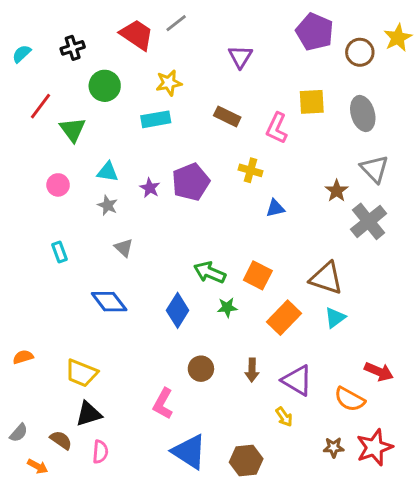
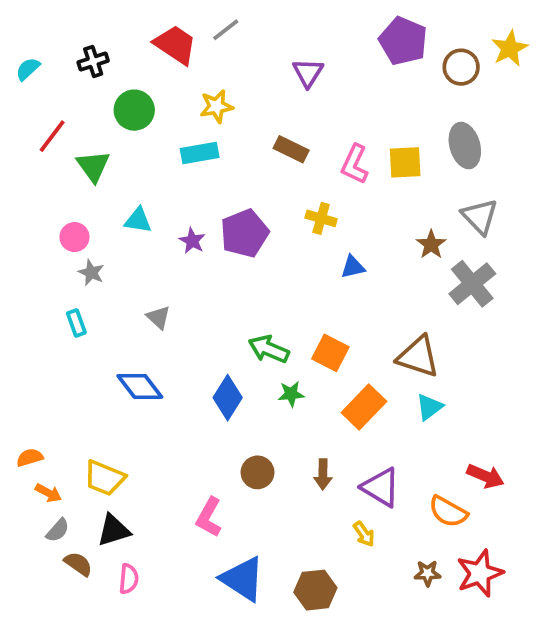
yellow square: (312, 102) -> (405, 162), moved
gray star: (108, 205) -> (91, 273), moved
gray semicircle: (19, 433) -> (58, 530), moved
orange arrow: (38, 466) -> (48, 493), moved

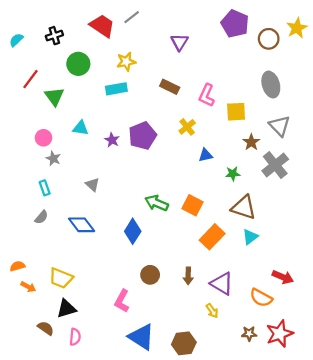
yellow square: (405, 162) -> (236, 112), moved
yellow cross: (321, 218) -> (187, 127), turned 35
green star: (291, 394) -> (233, 174), moved
gray semicircle: (58, 530) -> (41, 217), moved

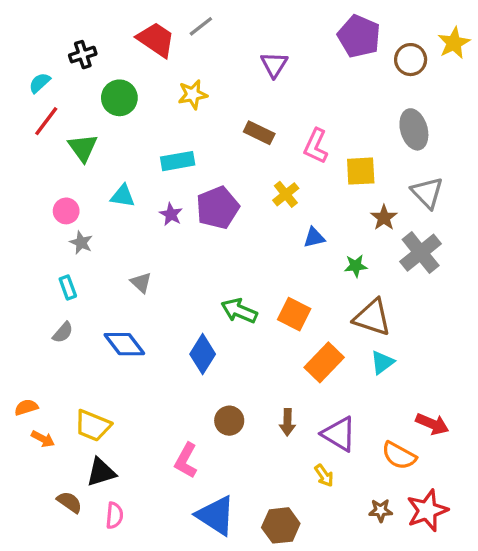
cyan semicircle: (16, 40) -> (40, 83), moved
cyan rectangle: (116, 89) -> (178, 161), moved

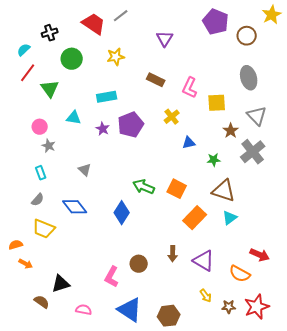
yellow star: (454, 43) -> (272, 15), moved
brown circle: (229, 421) -> (139, 264), moved
yellow trapezoid: (93, 426) -> (44, 229), moved
yellow arrow: (324, 476) -> (206, 296), moved
pink semicircle: (114, 515) -> (84, 310), moved, turned -84

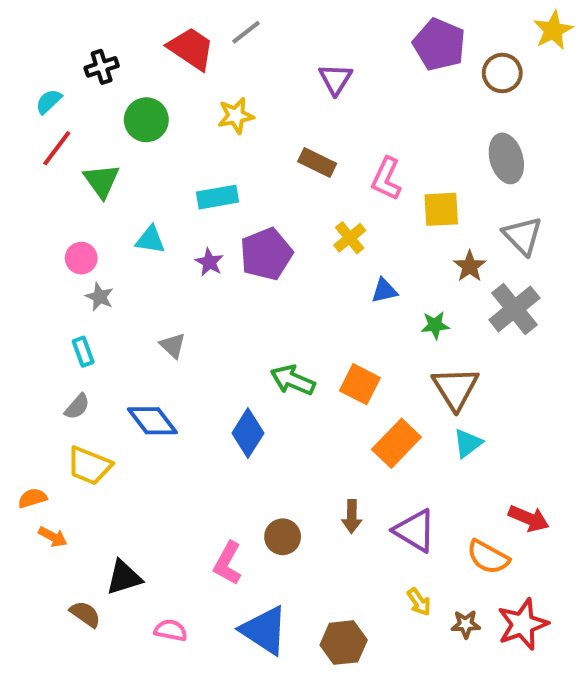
brown triangle: (224, 191) -> (455, 388), turned 40

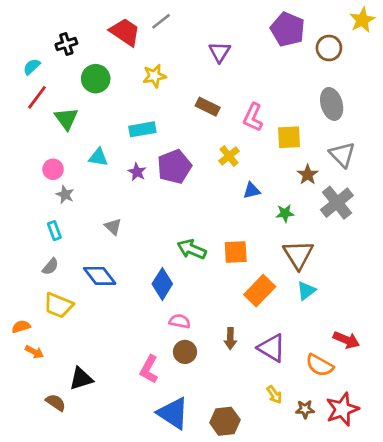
orange square: (360, 384) -> (236, 252), turned -30
pink semicircle: (171, 630) -> (180, 321), moved

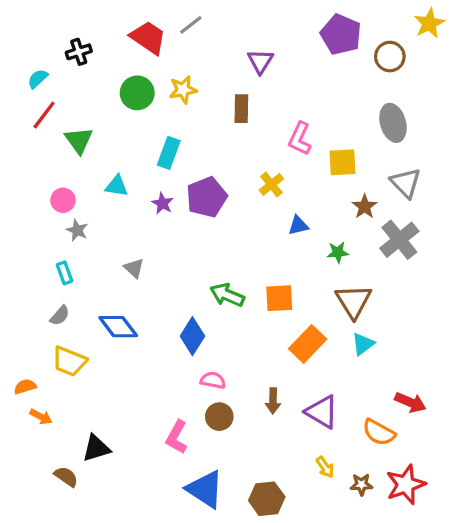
green circle: (96, 79) -> (137, 93), moved
brown rectangle: (208, 107) -> (241, 109), moved, turned 65
cyan rectangle: (142, 129) -> (169, 153), turned -60

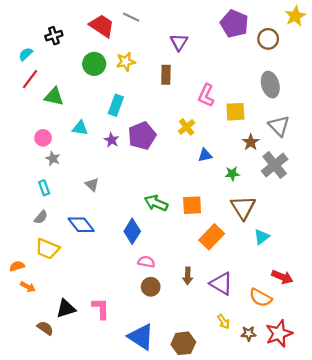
gray line: (191, 25) -> (131, 17), turned 63
green triangle: (79, 140) -> (54, 97), turned -42
cyan triangle: (363, 344) -> (262, 237), moved
pink L-shape: (177, 437) -> (101, 309), moved, turned 150

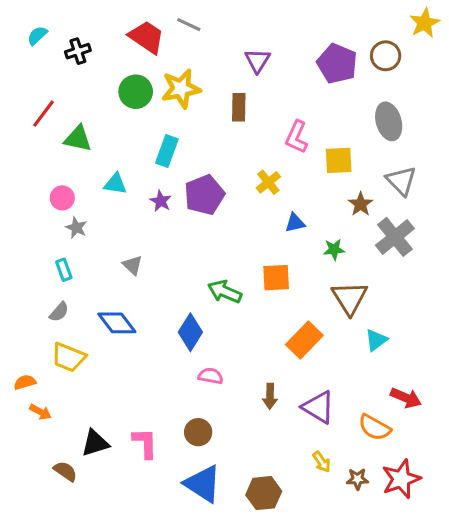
purple pentagon: (234, 24) -> (337, 64), moved
cyan semicircle: (26, 54) -> (37, 35), moved
yellow star: (126, 62) -> (181, 89), size x1.4
orange square: (192, 205) -> (276, 278), moved
brown circle: (151, 287) -> (198, 432), moved

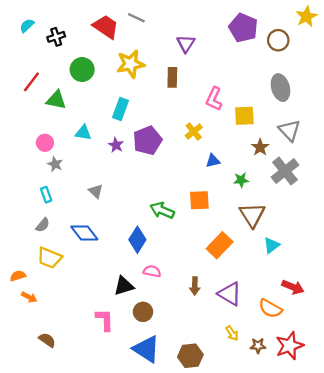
purple pentagon: (337, 64) -> (243, 28), moved
green circle: (136, 92) -> (82, 70), moved
black triangle: (95, 443) -> (124, 286), moved

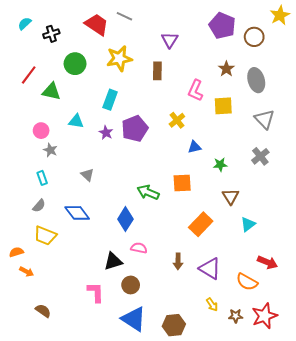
brown star: (260, 147) -> (226, 69), moved
gray cross: (285, 171) -> (260, 156), size x0.7
brown triangle: (252, 215) -> (230, 196), size x0.7

